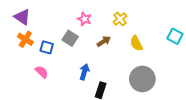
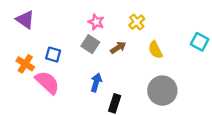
gray square: (70, 38) -> (90, 44), moved
orange cross: (25, 39) -> (25, 64), moved
pink semicircle: (42, 72) -> (47, 82), size x1.6

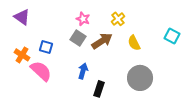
brown arrow: (118, 48) -> (102, 41), size x1.5

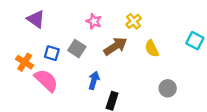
purple triangle: (22, 17) -> (36, 19), moved
gray square: (78, 38) -> (77, 49), moved
gray circle: (140, 78) -> (168, 88), moved, size x0.6

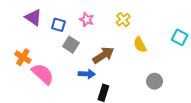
brown arrow: (115, 46) -> (103, 55), moved
blue square: (52, 53) -> (58, 25), moved
blue arrow: (94, 80) -> (87, 74), turned 77

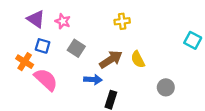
pink star: (87, 20) -> (63, 21), moved
yellow cross: (123, 20) -> (122, 21), moved, turned 32
blue square: (58, 25) -> (43, 46), moved
yellow semicircle: (140, 45) -> (138, 59), moved

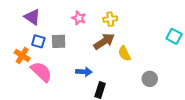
pink star: (63, 21) -> (79, 18), moved
gray square: (76, 48) -> (59, 41), moved, turned -35
brown arrow: (111, 59) -> (104, 41), moved

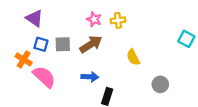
pink star: (79, 18) -> (94, 19), moved
brown arrow: (104, 41) -> (91, 44), moved

